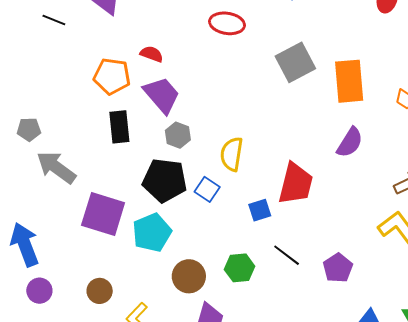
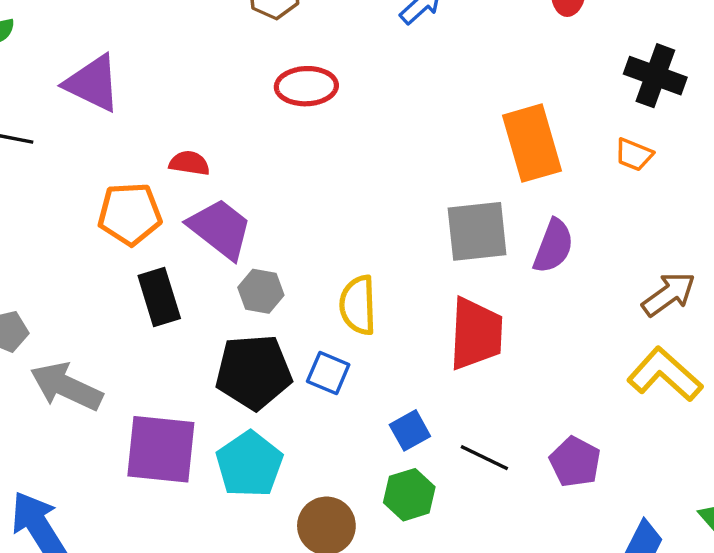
gray square: (295, 62) -> (477, 231), moved, turned 33
blue square: (260, 210) -> (410, 430), moved

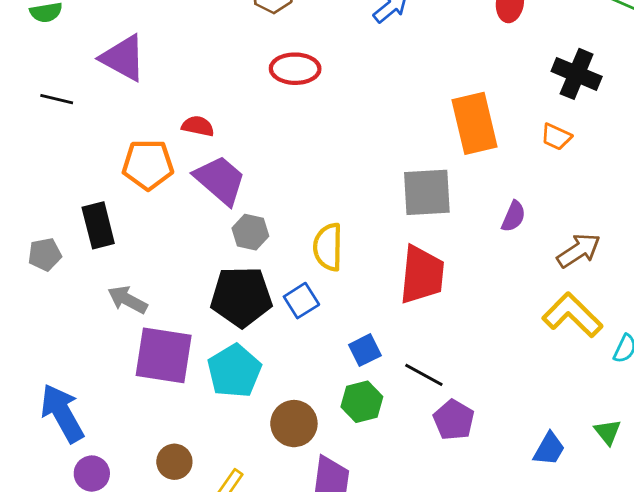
purple semicircle: (553, 246) -> (514, 216), moved, size x0.7
black rectangle: (159, 297) -> (98, 225), moved
blue square: (328, 373) -> (301, 301), turned 32
gray arrow: (66, 387) -> (127, 300), moved, size x0.7
purple pentagon: (575, 462) -> (454, 420), moved

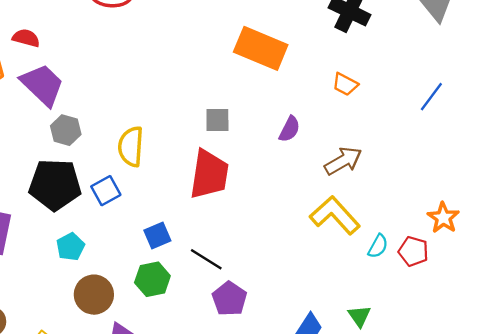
orange rectangle: (475, 123) -> (261, 48), turned -57
orange trapezoid: (556, 137) -> (345, 84), moved
gray square: (427, 192) -> (217, 120), moved, size x0.6
cyan pentagon: (234, 371) -> (70, 247), moved, size x0.6

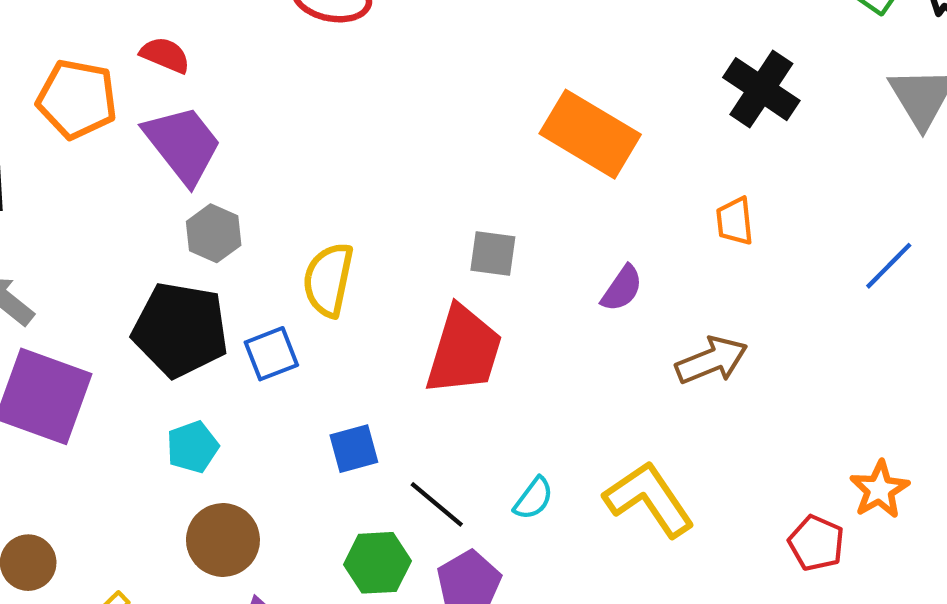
orange trapezoid: (345, 84) -> (735, 221), turned 48
yellow L-shape: (335, 215) -> (649, 499), moved
cyan semicircle: (378, 246) -> (534, 498), moved
green hexagon: (152, 279) -> (377, 563), moved

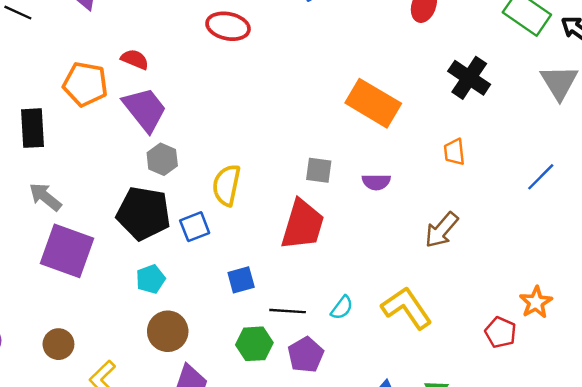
purple semicircle: (622, 288) -> (376, 182), moved, turned 56
brown arrow: (712, 360) -> (442, 230), turned 153
black line: (437, 504) -> (288, 311), turned -36

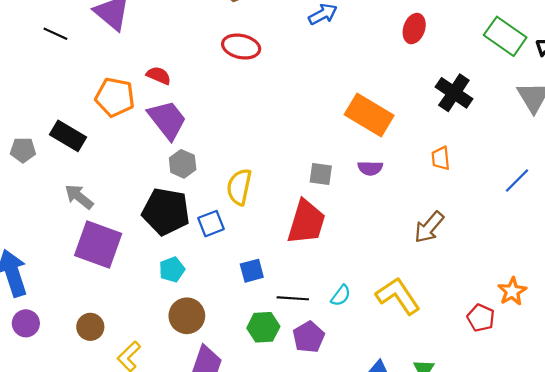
black rectangle: (32, 128) -> (68, 136), turned -56
purple semicircle: (376, 182) -> (370, 168), moved

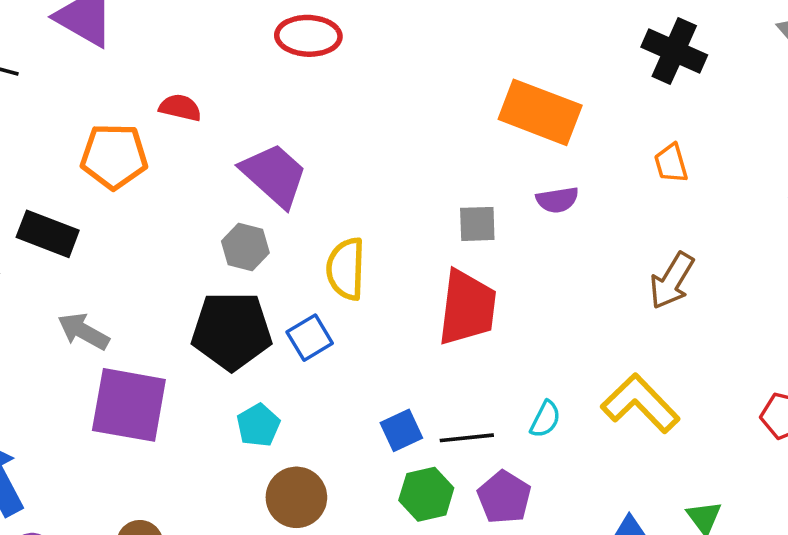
purple trapezoid: (167, 120) -> (274, 175), moved
blue square: (252, 271) -> (401, 430), moved

